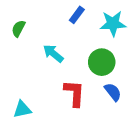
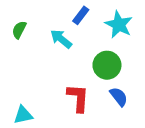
cyan star: (113, 24) -> (119, 25), turned 30
cyan arrow: (53, 53) -> (61, 39), moved

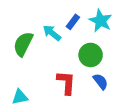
blue rectangle: (81, 15) -> (73, 22), moved
green semicircle: (19, 30) -> (23, 44), moved, size x1.6

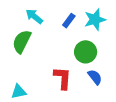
cyan star: (100, 21) -> (95, 20), turned 30
cyan arrow: (52, 33) -> (34, 16), moved

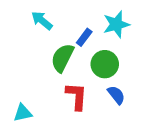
blue rectangle: (69, 21) -> (84, 37), moved
green semicircle: (22, 41) -> (62, 58), moved

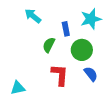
blue rectangle: (84, 37) -> (66, 29), turned -48
green semicircle: (62, 58) -> (49, 45), size x0.7

